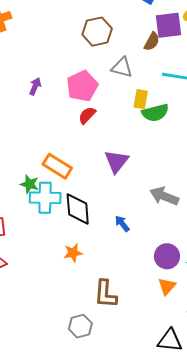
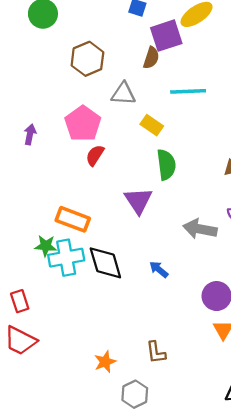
yellow rectangle: (141, 99) -> (152, 125), turned -54
green semicircle: (155, 113) -> (166, 165), moved, turned -72
orange star: (73, 253) -> (105, 362), moved
brown L-shape: (106, 294) -> (156, 352), size x0.7

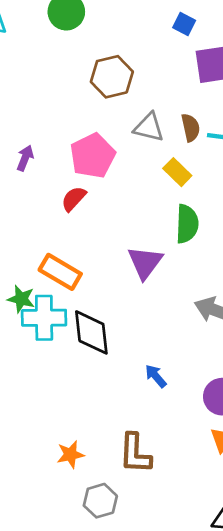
brown semicircle: (151, 58) -> (191, 128), moved, turned -40
red semicircle: (95, 155) -> (74, 199), moved
blue arrow: (159, 269) -> (156, 376), moved
brown L-shape: (156, 352) -> (135, 454), size x1.4

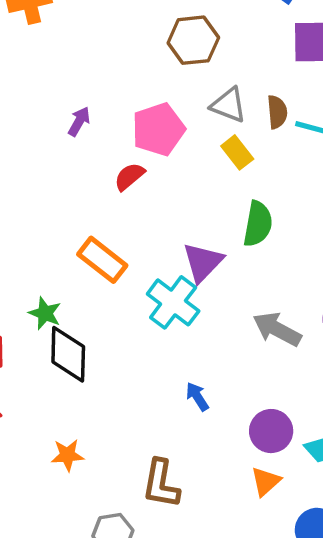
yellow rectangle: (177, 172) -> (237, 152), moved
green star: (21, 299) -> (45, 313), moved
cyan cross: (44, 318) -> (173, 302), moved, turned 30
black diamond: (91, 332) -> (68, 354), moved
orange star: (70, 454) -> (68, 455), moved

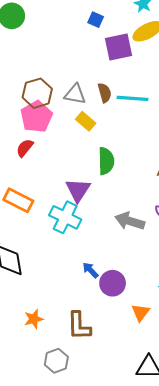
brown hexagon: (193, 40) -> (37, 93), moved
purple circle: (271, 431) -> (113, 283), moved
orange star: (68, 455) -> (34, 319), moved

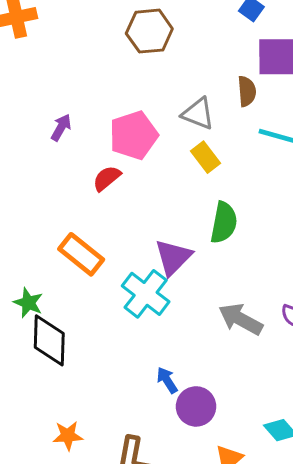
brown hexagon: (37, 93) -> (149, 31), moved
brown semicircle: (105, 93) -> (247, 91), moved

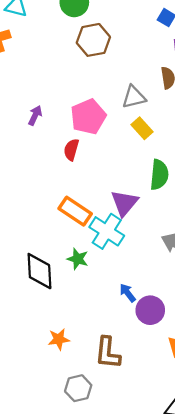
gray triangle: (198, 114) -> (134, 97), turned -30
red semicircle: (107, 178) -> (71, 150), turned -30
orange rectangle: (81, 254) -> (75, 211), moved
green star: (28, 303) -> (78, 259), moved

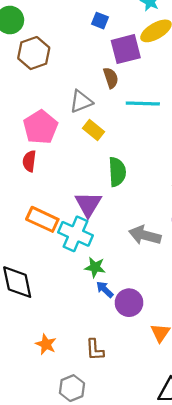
green star: (78, 259) -> (95, 267), moved
orange star: (59, 339) -> (46, 344), turned -30
brown L-shape: (108, 353) -> (95, 350), size x0.7

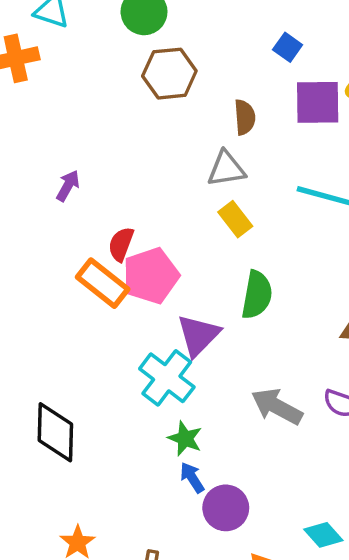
brown semicircle: (111, 78) -> (245, 117), moved
pink pentagon: (40, 127) -> (151, 276), moved
orange rectangle: (42, 219) -> (103, 283), moved

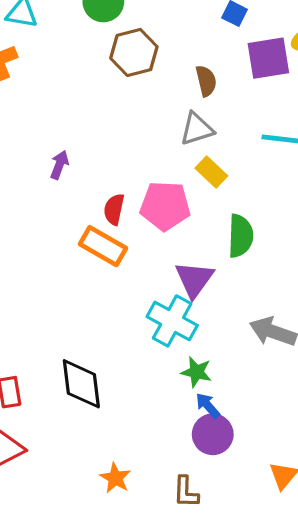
pink pentagon: (151, 276) -> (165, 206), moved, turned 30
purple circle: (226, 508) -> (213, 434), moved

